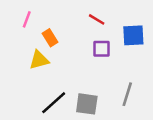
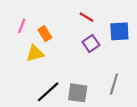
pink line: (27, 19) -> (22, 26), moved
purple square: (102, 49) -> (91, 43), turned -35

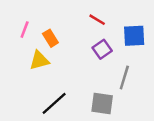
gray line: (114, 84) -> (124, 78), moved
gray square: (78, 93) -> (102, 103), moved

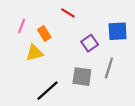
red line: (97, 20) -> (68, 13), moved
gray square: (102, 103) -> (82, 77), moved

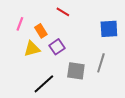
purple square: (90, 43) -> (57, 47), moved

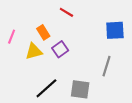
pink line: (20, 24) -> (12, 37), moved
gray square: (76, 71) -> (80, 89), moved

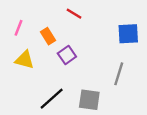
pink line: (12, 37) -> (19, 28), moved
yellow triangle: (34, 51) -> (24, 60), moved, turned 30

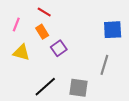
red line: (74, 14) -> (44, 12), moved

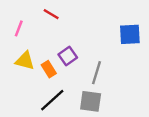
orange rectangle: (42, 32) -> (49, 69), moved
gray line: (104, 65) -> (96, 73), moved

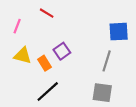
gray line: (96, 73) -> (107, 61), moved
gray square: (91, 101) -> (102, 93), moved

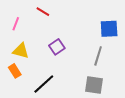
orange rectangle: (44, 63) -> (15, 71), moved

